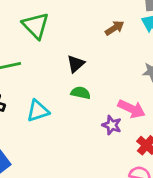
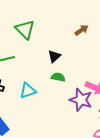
purple star: (112, 125) -> (81, 100), size x1.6

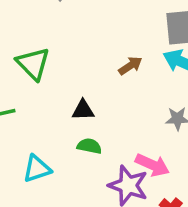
black triangle: (54, 56) -> (83, 110), turned 40

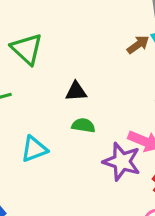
brown arrow: (130, 66) -> (138, 45), moved

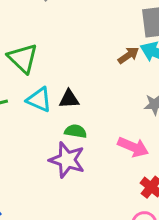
cyan triangle: (34, 149) -> (39, 100), moved, turned 44
purple star: (122, 162) -> (67, 160), moved

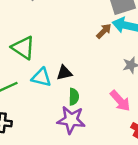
green semicircle: (76, 131) -> (74, 97), turned 91
pink arrow: (133, 147) -> (120, 101), turned 35

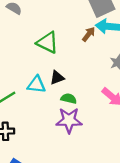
green triangle: (23, 48) -> (48, 42), moved
green semicircle: (74, 97) -> (69, 99), turned -70

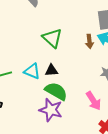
brown arrow: (89, 34) -> (89, 41), turned 120
green semicircle: (69, 99) -> (56, 91), size x1.6

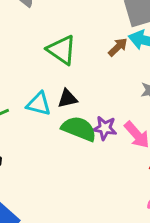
brown arrow: (89, 41) -> (118, 47), turned -120
purple star: (51, 110) -> (105, 128), moved, size x0.7

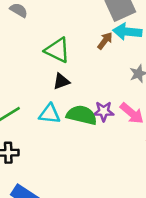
black triangle: (67, 99) -> (61, 81), moved
cyan triangle: (39, 104) -> (50, 114), moved

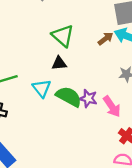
cyan triangle: (50, 114) -> (42, 88), turned 30

